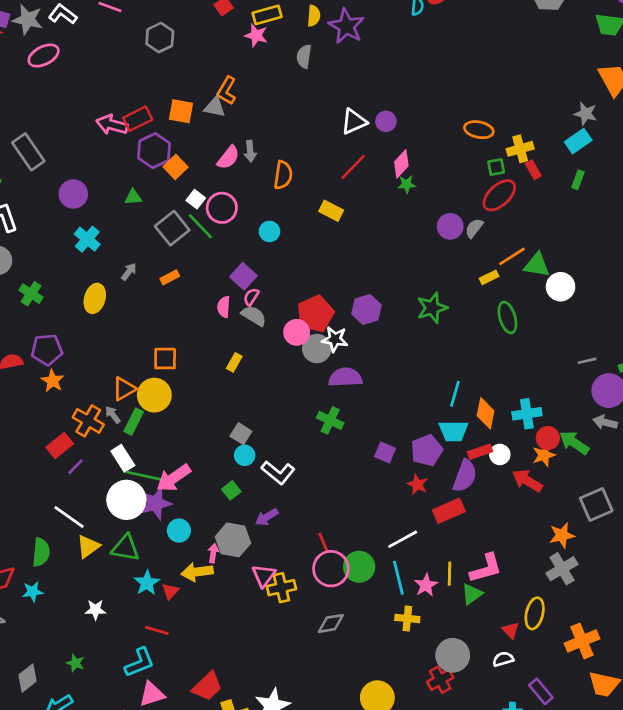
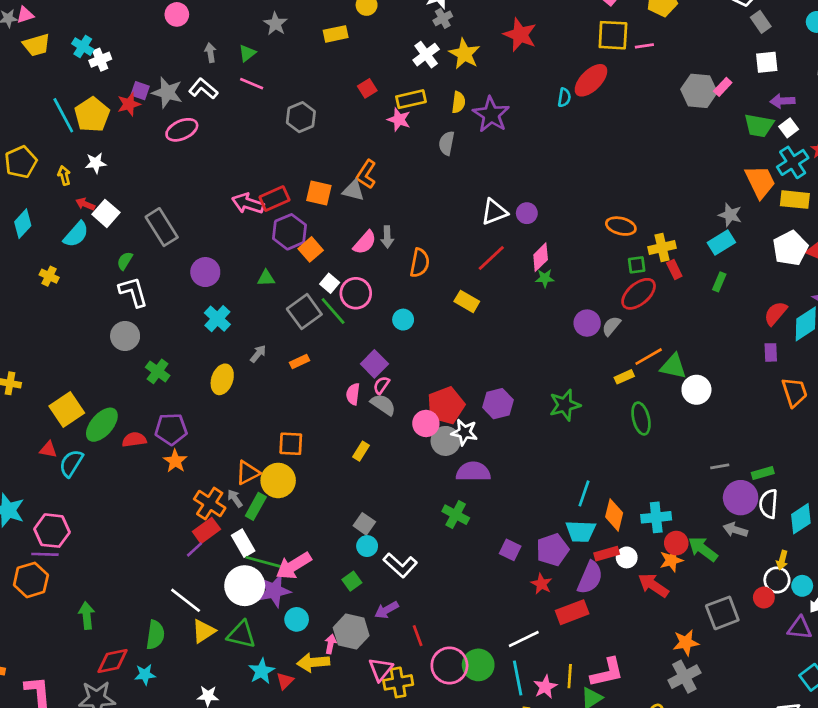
red rectangle: (60, 445) -> (206, 530), moved
red line: (324, 543) -> (418, 636), moved

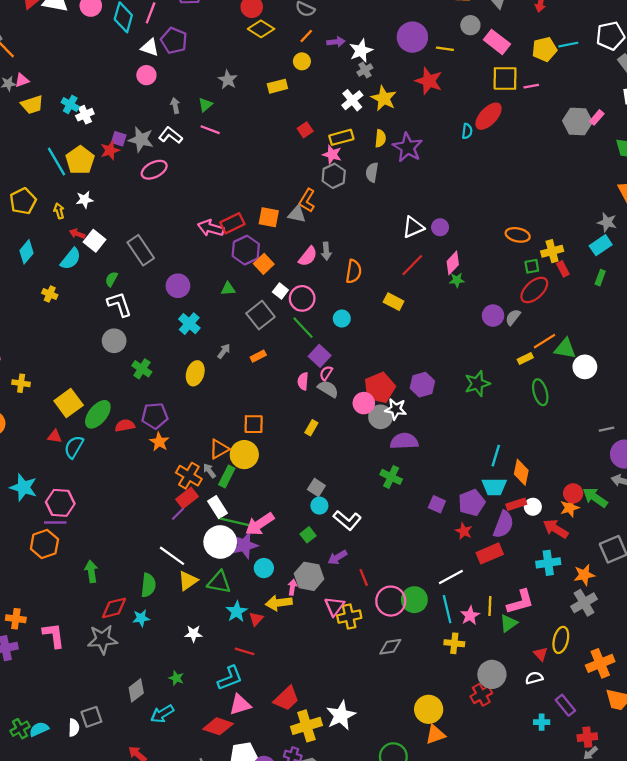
gray hexagon: (301, 117) -> (334, 176), moved
green line: (333, 311) -> (303, 328), moved
cyan cross: (656, 517) -> (548, 563), moved

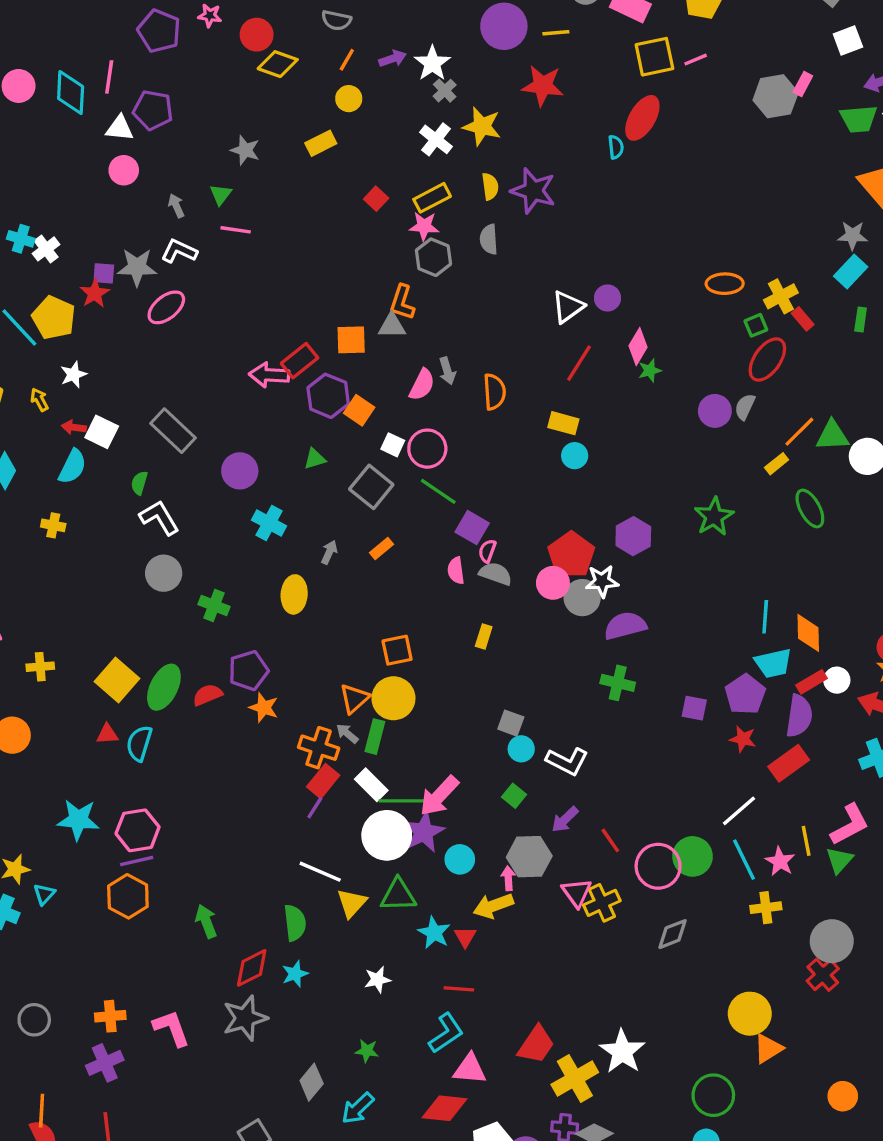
cyan circle: (342, 319) -> (575, 456), moved
pink triangle: (240, 705) -> (470, 1069), turned 35

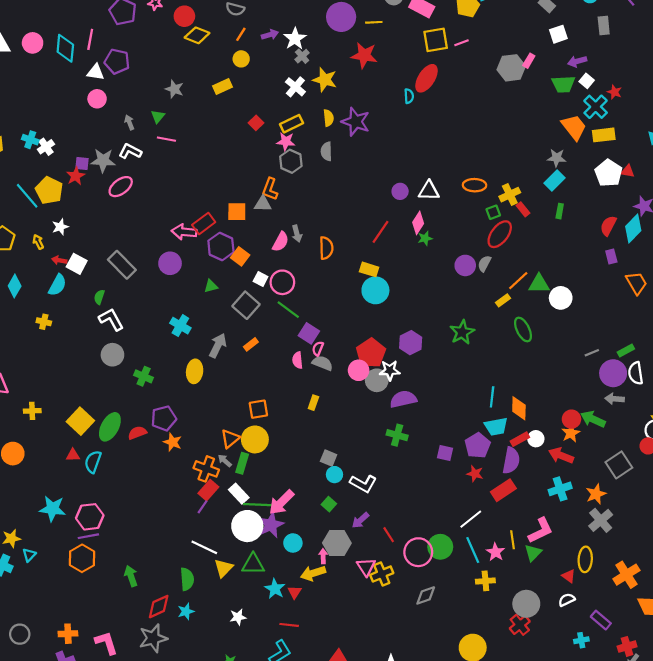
white triangle: (568, 307) -> (429, 191), moved, turned 35
cyan circle: (575, 456) -> (375, 290), size x1.6
purple circle: (240, 471) -> (170, 263), moved
gray arrow: (329, 552) -> (218, 345), size x1.6

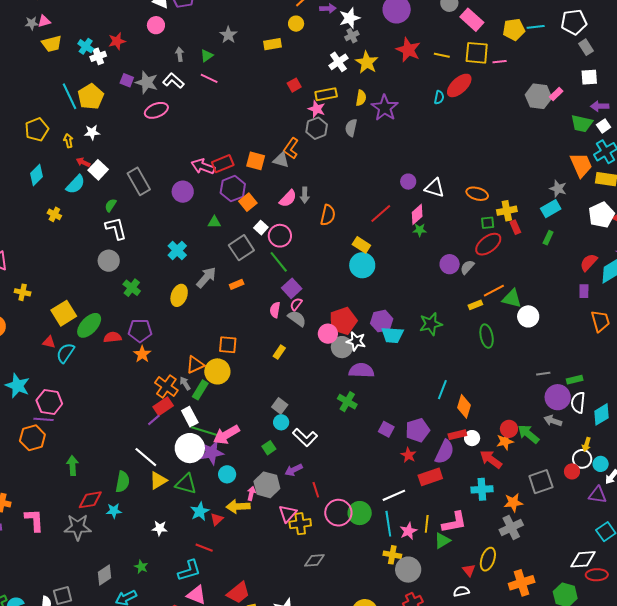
yellow line: (374, 22) -> (442, 55), moved
red star: (76, 176) -> (117, 41), moved
cyan trapezoid: (496, 427) -> (392, 335), moved
gray diamond: (426, 595) -> (314, 560), moved
gray circle: (526, 604) -> (408, 570), moved

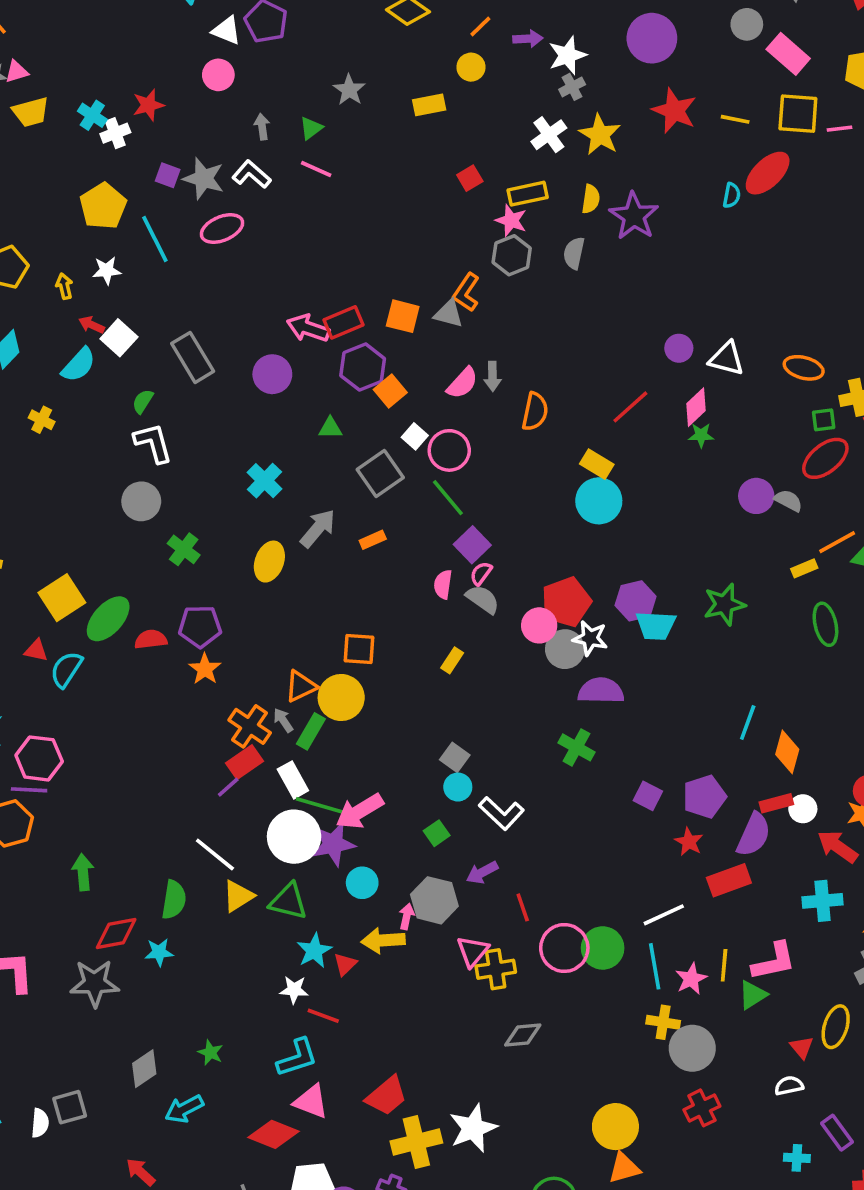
cyan line: (69, 96) -> (155, 239), moved
gray semicircle: (467, 267) -> (788, 501), turned 77
white star: (160, 528) -> (294, 990), moved

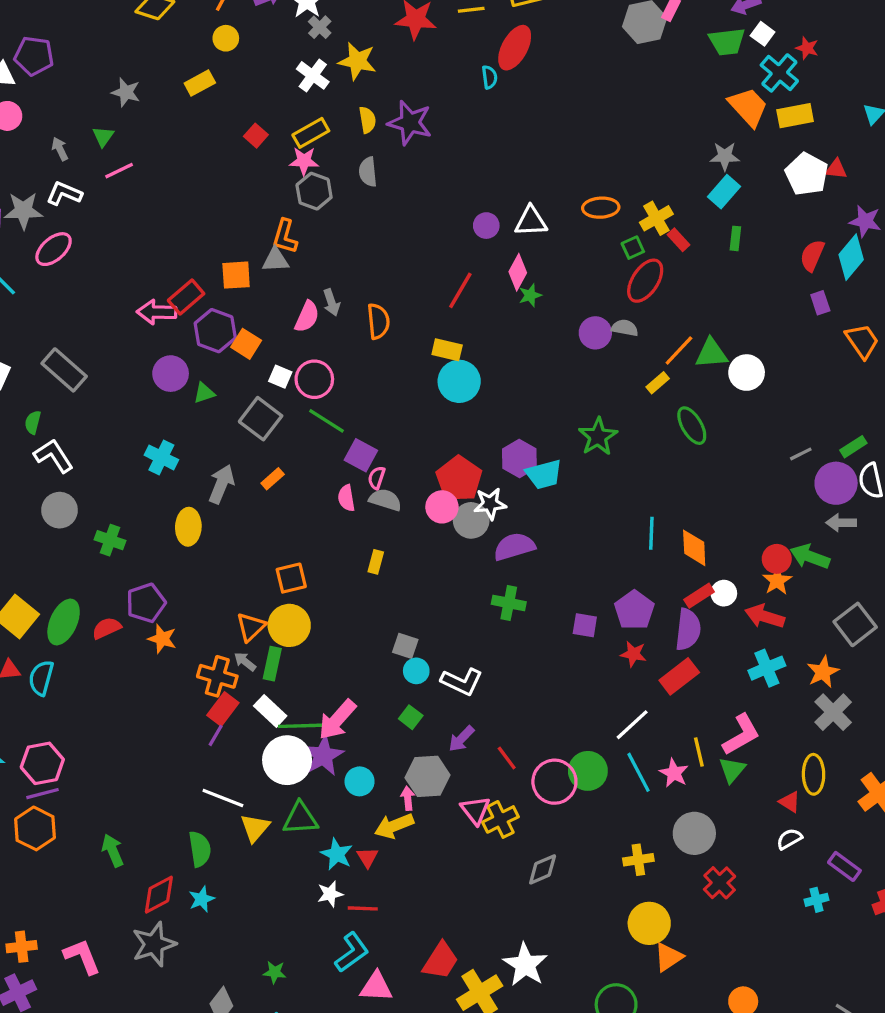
pink line: (316, 169) -> (119, 171), turned -32
purple circle: (272, 374) -> (171, 374), moved
yellow cross: (663, 1022) -> (638, 860), moved

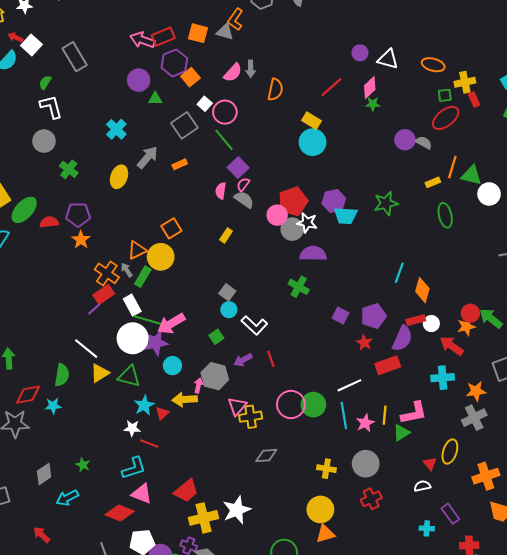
orange line: (679, 350) -> (452, 167), turned -45
orange square: (291, 578) -> (171, 228), turned -36
red line: (507, 758) -> (271, 359), moved

